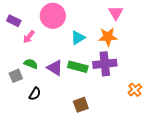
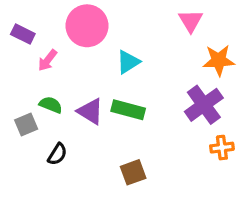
orange star: (108, 37) -> (219, 60), moved
purple cross: (105, 64) -> (204, 105), moved, turned -30
orange cross: (135, 90) -> (222, 148), turned 32

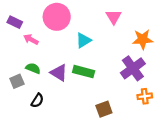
pink triangle: (191, 21) -> (114, 17), moved
pink arrow: (47, 60) -> (31, 39), turned 80
brown square: (133, 172) -> (104, 109), moved

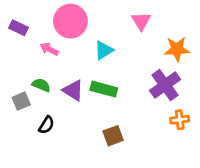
pink arrow: (31, 39) -> (49, 49), moved
brown square: (104, 109) -> (113, 136), moved

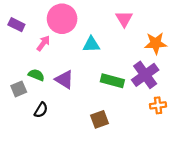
pink arrow: (49, 49) -> (43, 43), turned 98
cyan triangle: (104, 50) -> (91, 44), turned 30
green rectangle: (104, 89) -> (112, 81), moved

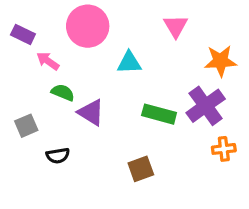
pink arrow: (43, 43) -> (48, 61), moved, turned -91
green semicircle: (36, 75) -> (63, 93), moved
black semicircle: (41, 110) -> (58, 156), turned 49

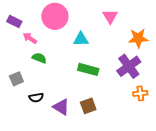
purple triangle: (91, 112) -> (61, 107), moved
green rectangle: (159, 114) -> (88, 69), moved

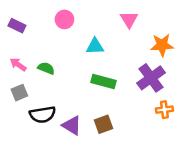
pink circle: (55, 16) -> (64, 19), size x0.6
pink arrow: (30, 38) -> (18, 65), moved
black semicircle: (36, 98) -> (43, 115), size x1.5

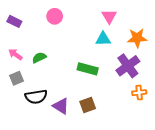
cyan triangle: (95, 46) -> (103, 39), moved
green semicircle: (46, 68) -> (39, 58), turned -48

